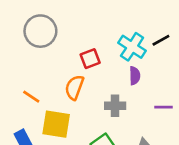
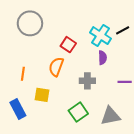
red square: (90, 59) -> (68, 45), turned -35
orange line: (31, 97) -> (23, 74), turned 64
yellow square: (56, 124) -> (42, 95), size x0.7

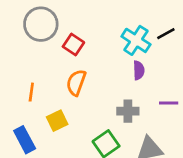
red square: (68, 45) -> (73, 45), moved
gray cross: (87, 81) -> (128, 111), moved
yellow square: (42, 95) -> (57, 121), turned -35

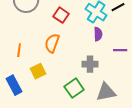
red square: (73, 45) -> (61, 15), moved
purple line: (169, 103) -> (120, 50), moved

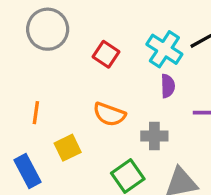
orange semicircle: (52, 43) -> (109, 114), moved, turned -90

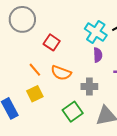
red square: (106, 54) -> (52, 42), moved
orange line: (36, 113) -> (35, 70), moved, turned -48

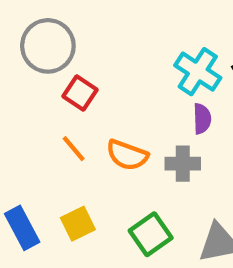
red square: (52, 42) -> (80, 93), moved
gray cross: (89, 86) -> (183, 164), moved
yellow square: (35, 94) -> (78, 224), moved

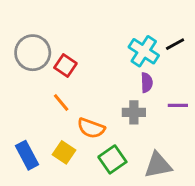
gray circle: (48, 46) -> (33, 53), moved
orange semicircle: (127, 155) -> (91, 128), moved
yellow square: (78, 224) -> (64, 152), turned -30

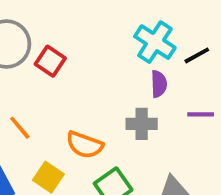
black line: (175, 44) -> (197, 55), moved
orange line: (61, 103) -> (20, 128), moved

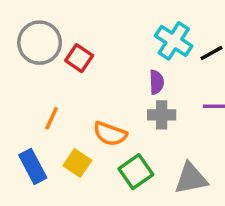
purple semicircle: (159, 84) -> (156, 82), moved
orange line: (20, 128) -> (52, 118), turned 65

